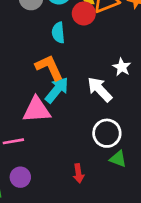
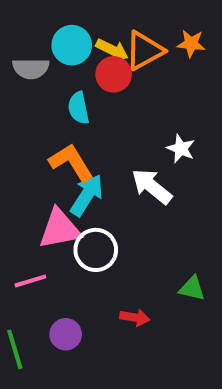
white circle: (107, 133) -> (96, 250), moved
red arrow: (78, 173) -> (135, 317), turned -66
purple circle: (20, 177) -> (66, 334), moved

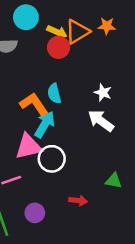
cyan circle: (72, 45) -> (26, 17), moved
cyan semicircle: (79, 108) -> (54, 93), moved
white arrow: (152, 186) -> (101, 121), moved

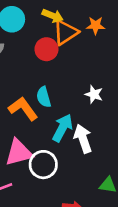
yellow arrow: (57, 32) -> (53, 16), moved
white arrow: (101, 121) -> (83, 139), moved, turned 36
cyan arrow: (45, 124) -> (63, 128), moved

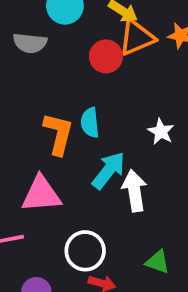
orange L-shape: (23, 109) -> (58, 134), turned 40
white circle: (43, 165) -> (85, 251), moved

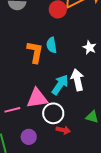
cyan arrow: (109, 170) -> (60, 85), moved
pink triangle: (41, 194) -> (37, 98), moved

